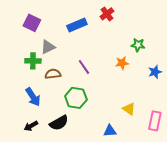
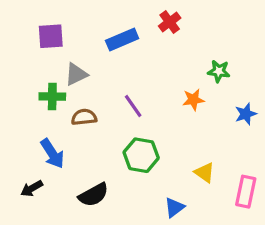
purple square: (32, 23) -> (51, 36), turned -30
green hexagon: (76, 98) -> (141, 155), moved
black arrow: (31, 126) -> (32, 188), moved
blue triangle: (110, 131) -> (174, 207), turned -32

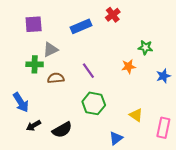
blue arrow: (52, 154) -> (21, 102), moved
black arrow: (32, 188) -> (34, 126), moved

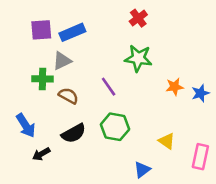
blue rectangle: (81, 26) -> (72, 32), moved
green star: (145, 47) -> (138, 58), moved, size x1.5
orange star: (129, 66) -> (175, 87), moved
brown semicircle: (56, 78) -> (68, 96), turned 35
black semicircle: (62, 130) -> (74, 133), moved

